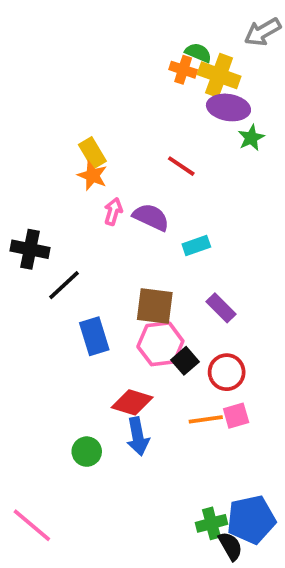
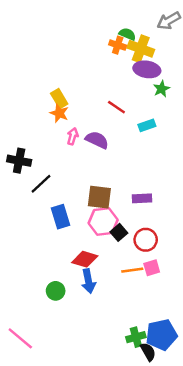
cyan rectangle: (196, 245) -> (147, 125), moved
purple rectangle: (221, 308) -> (142, 198), turned -48

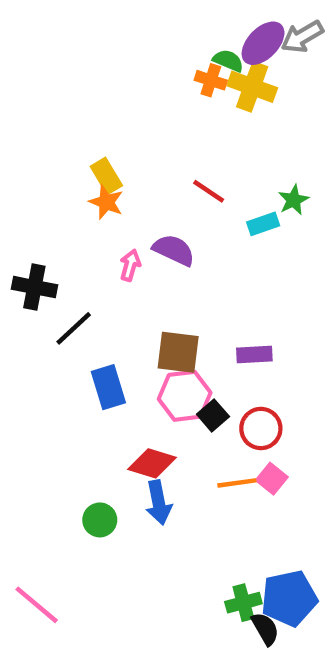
purple ellipse: (147, 69) -> (263, 43), moved, turned -55
green star: (161, 89) -> (293, 200), moved
pink arrow: (73, 136) -> (130, 265), moved
pink square: (152, 268) -> (272, 479), turned -35

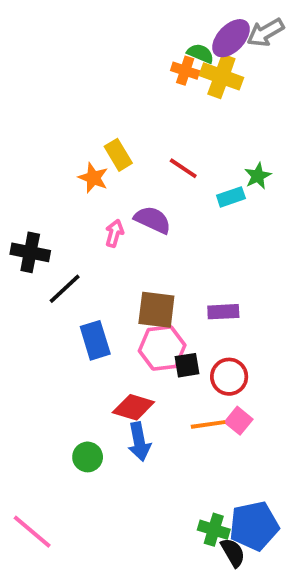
yellow rectangle: (106, 176) -> (118, 155), moved
black square: (213, 415) -> (187, 365), turned 32
green cross: (243, 603) -> (214, 530), turned 32

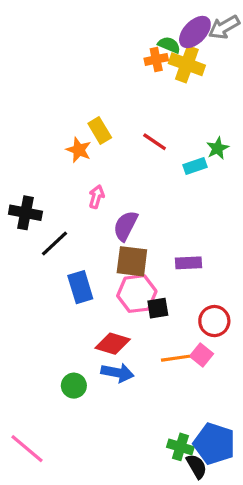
orange cross: (185, 71) -> (156, 59), turned -30
purple semicircle: (153, 220) -> (126, 226), moved, turned -88
red circle: (229, 377) -> (214, 321), moved
blue arrow: (139, 442) -> (117, 373), turned -68
blue pentagon: (254, 526) -> (214, 444), turned 30

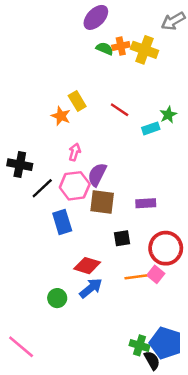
purple ellipse: (195, 32) -> (96, 17), moved
green semicircle: (169, 45) -> (105, 49), moved
pink hexagon: (137, 294) -> (75, 186), moved
red circle: (214, 321) -> (166, 248), size x1.4
blue arrow: (117, 373) -> (91, 288), turned -50

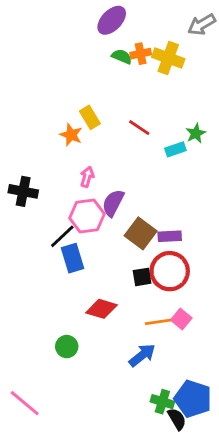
black line: (42, 188) -> (62, 236), moved
brown square: (102, 202) -> (141, 233), moved, turned 30
red circle: (166, 248) -> (170, 271), moved
blue arrow: (91, 288) -> (142, 355), moved

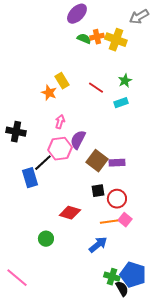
green star: (196, 133) -> (125, 81), moved
blue rectangle: (73, 258) -> (30, 178), moved
red circle: (170, 271) -> (117, 199), moved, size x0.7

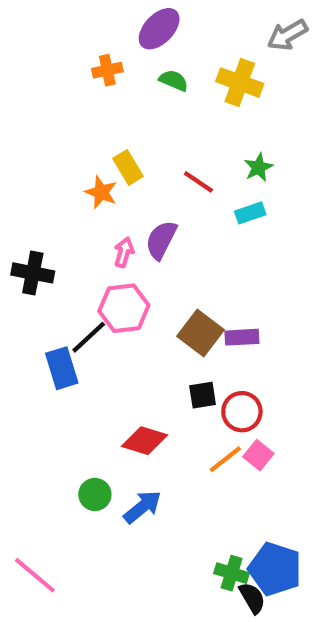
orange cross: (97, 37) -> (107, 70), moved
purple semicircle: (78, 140) -> (161, 240), moved
orange line: (109, 222) -> (225, 459), turned -30
blue arrow: (98, 245) -> (143, 507), moved

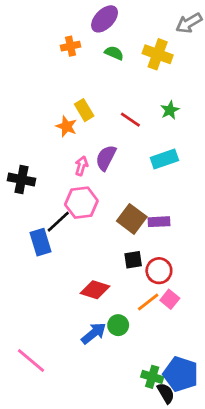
cyan rectangle: (250, 213) -> (164, 159), moved, size x1.4
green circle: (95, 494) -> (118, 325), moved
pink line: (35, 575) -> (31, 361), moved

